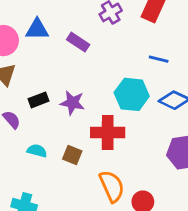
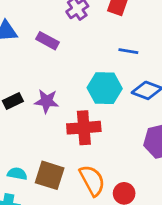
cyan semicircle: (37, 151) -> (17, 174), moved
brown square: (72, 155) -> (50, 175), moved, size x1.5

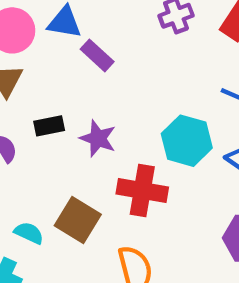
purple rectangle: (47, 41) -> (97, 55), moved
brown square: (50, 175) -> (78, 220), moved

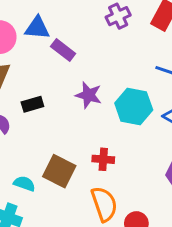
purple star: (98, 138) -> (89, 95), moved
red cross: (142, 190) -> (103, 159), moved, size x0.6

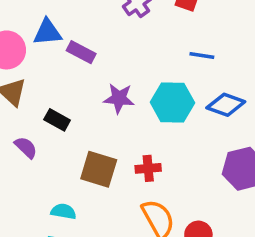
black rectangle: (32, 104) -> (57, 120), turned 55
brown square: (59, 171) -> (99, 169), moved

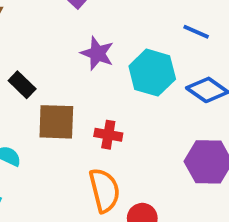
black rectangle: (57, 120) -> (22, 85), moved
brown square: (99, 169) -> (56, 122), turned -30

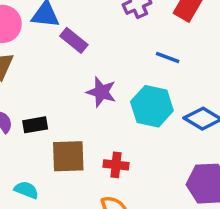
blue line: (196, 32) -> (168, 57), moved
black rectangle: (22, 85) -> (35, 125), turned -50

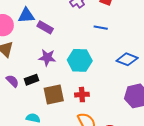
purple star: (101, 92) -> (47, 58), moved
cyan hexagon: (152, 106) -> (80, 60), moved

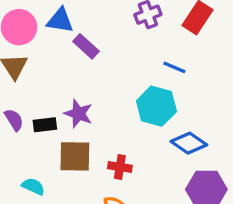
purple star: (47, 58) -> (78, 114), moved
blue diamond: (127, 59) -> (189, 143), moved
cyan hexagon: (80, 60) -> (156, 106), moved

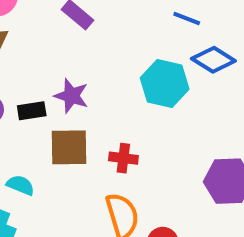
blue line: (174, 67) -> (187, 18), moved
blue diamond: (189, 143) -> (213, 60), moved

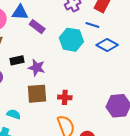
cyan hexagon: (165, 83) -> (71, 40), moved
black rectangle: (32, 111) -> (17, 60), moved

